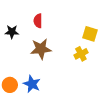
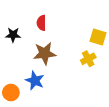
blue star: (32, 84) -> (35, 81), moved

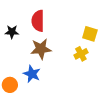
red semicircle: (41, 23) -> (38, 21), size x1.5

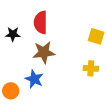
yellow cross: (81, 54) -> (91, 68), moved, turned 32

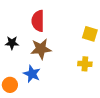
black star: (13, 34) -> (12, 43), moved

